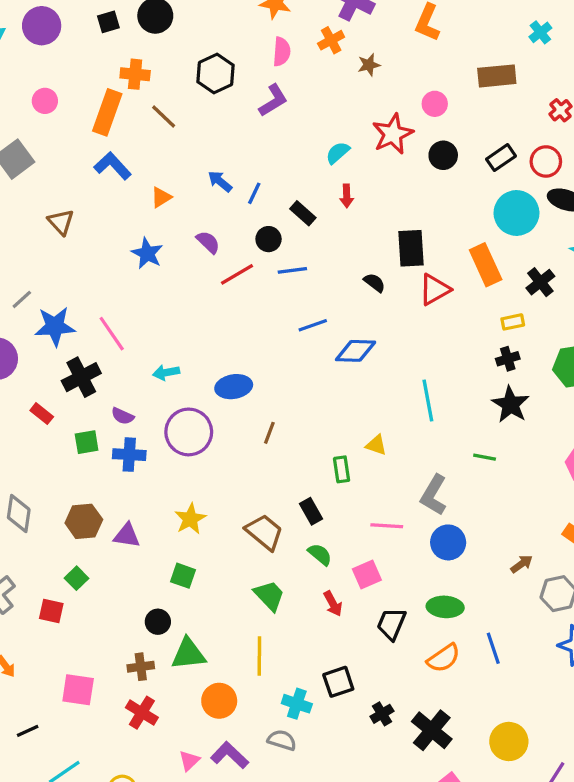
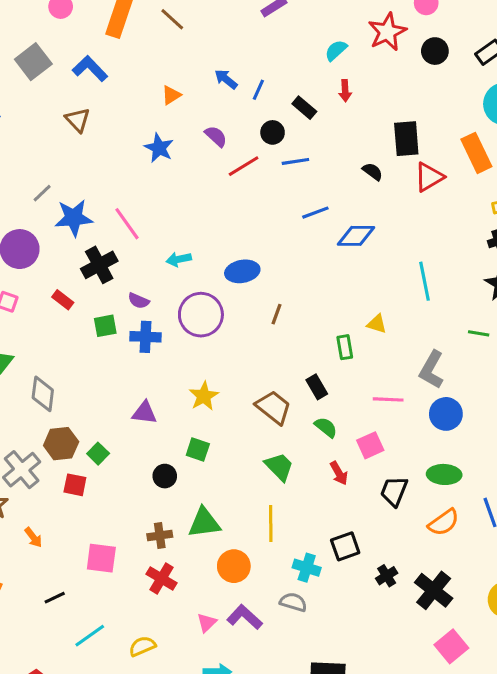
blue L-shape: (113, 166) -> (90, 69), moved
brown hexagon: (84, 521) -> (61, 444), moved
black circle: (158, 622) -> (165, 476), moved

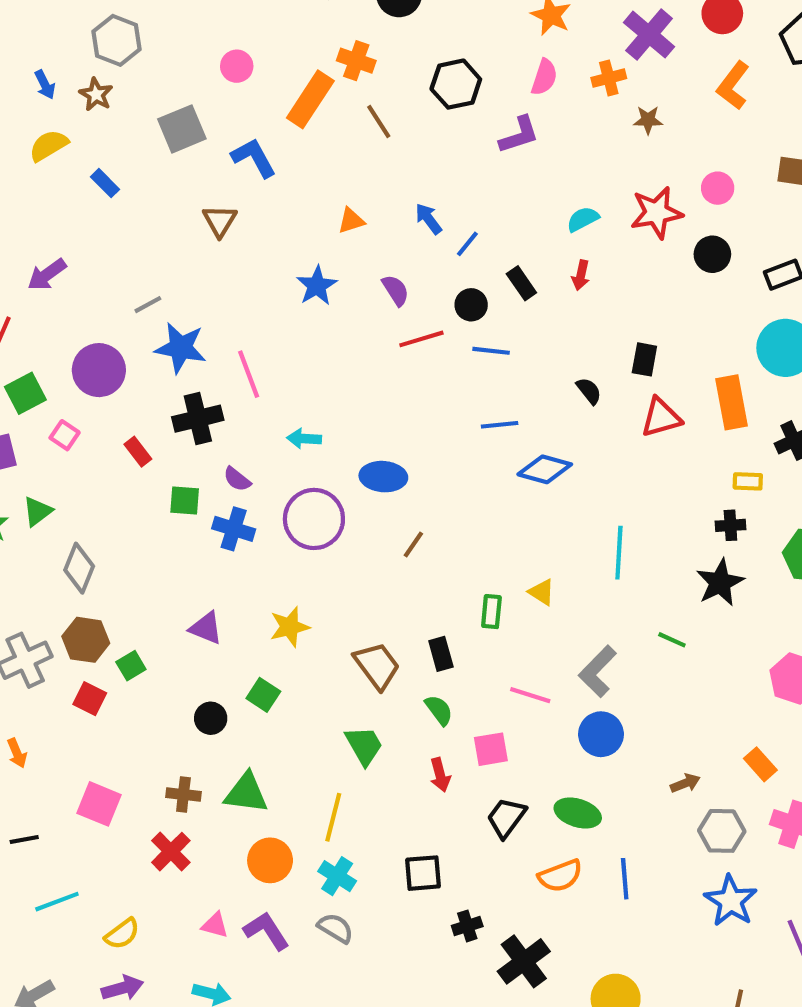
black rectangle: (406, 139) -> (644, 359), size x0.7
cyan cross: (307, 568) -> (337, 876), moved
pink triangle: (207, 623) -> (215, 925), turned 45
yellow semicircle: (142, 646) -> (122, 934), turned 152

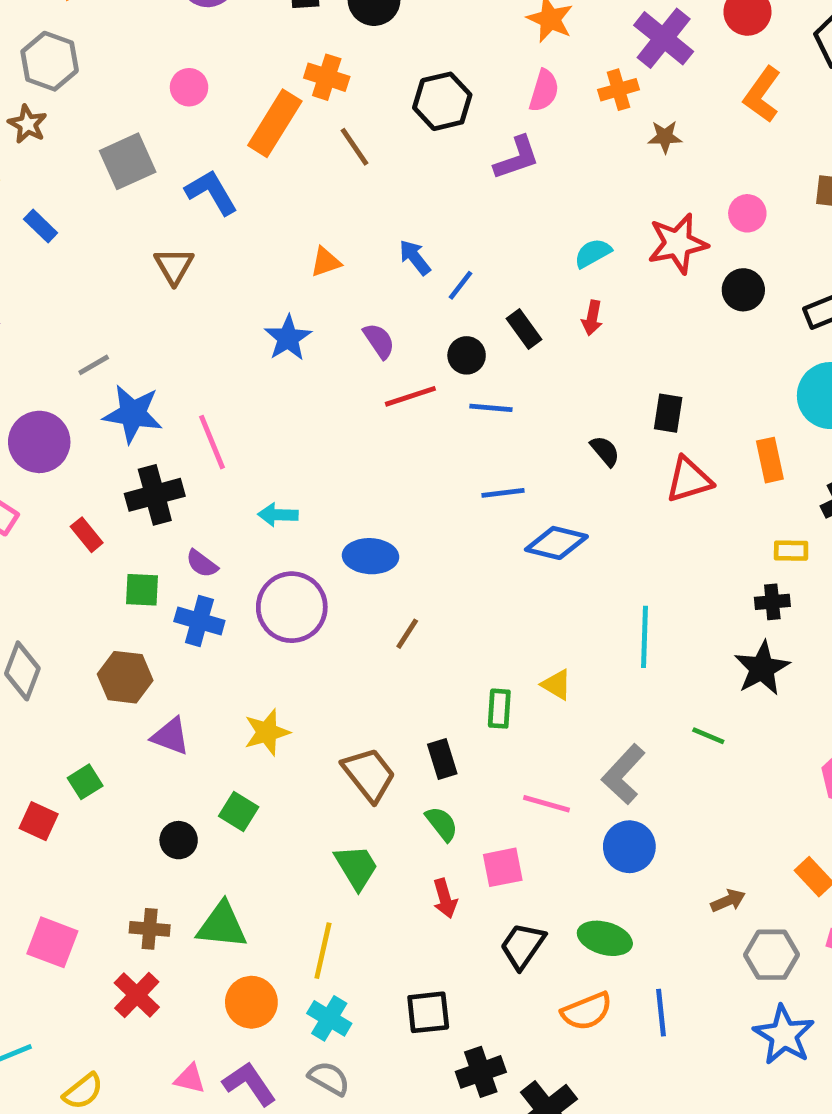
orange rectangle: (731, 402) -> (770, 460), size x0.7
brown hexagon: (86, 640) -> (125, 677), moved
black cross: (467, 926) -> (481, 1072), size x1.4

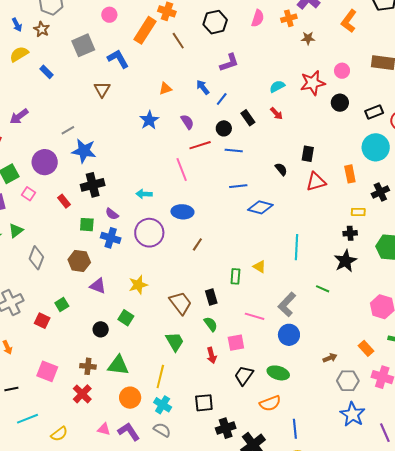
purple L-shape: (517, 158) -> (229, 63), moved
red arrow: (592, 318) -> (277, 114), turned -56
pink line: (212, 442) -> (182, 170), moved
blue line: (661, 1013) -> (295, 429), moved

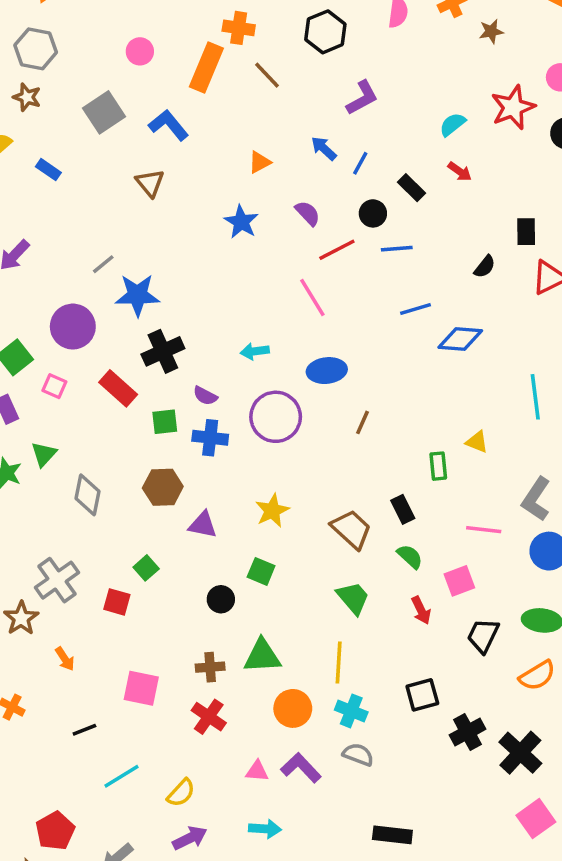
black semicircle: (281, 169) -> (485, 267), turned 88
red rectangle: (64, 201) -> (118, 388), size x1.5

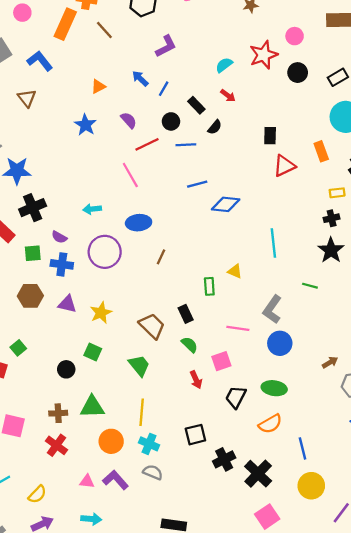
black semicircle: (485, 267) -> (215, 127), moved
purple triangle: (203, 525) -> (67, 304), moved
green trapezoid: (353, 598) -> (139, 366), moved

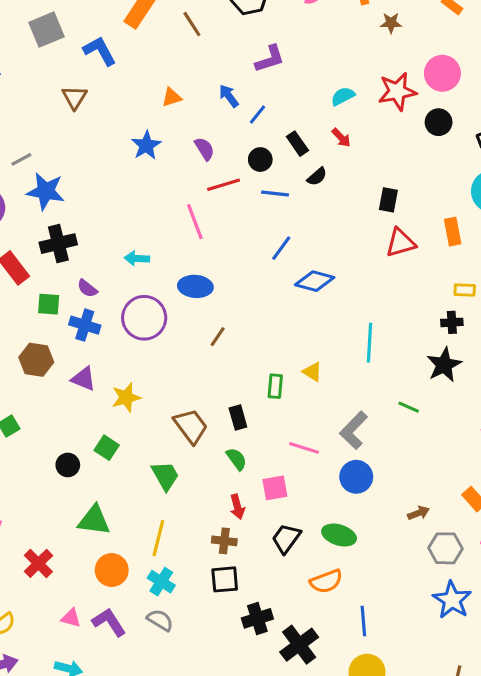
pink circle: (295, 36) -> (442, 73), size x1.5
blue line: (197, 184) -> (281, 248), turned -48
brown cross: (58, 413) -> (224, 541), moved

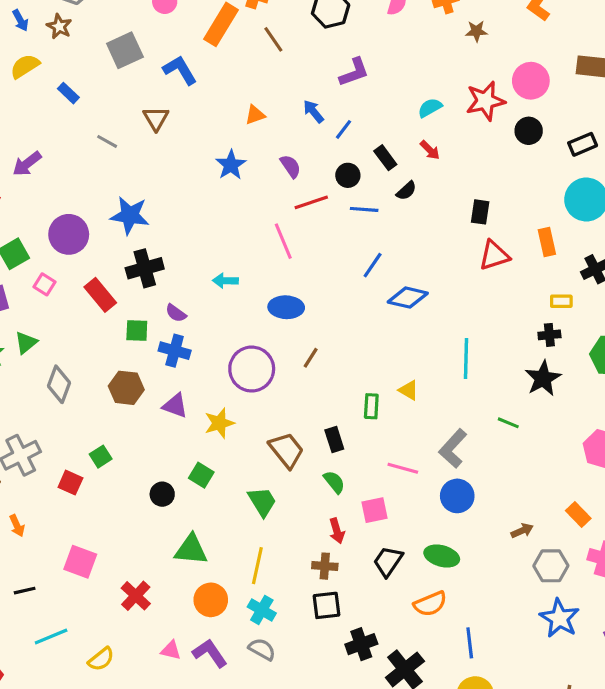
gray line: (21, 159) -> (107, 141), moved, turned 60
purple circle: (144, 318) -> (252, 369), moved

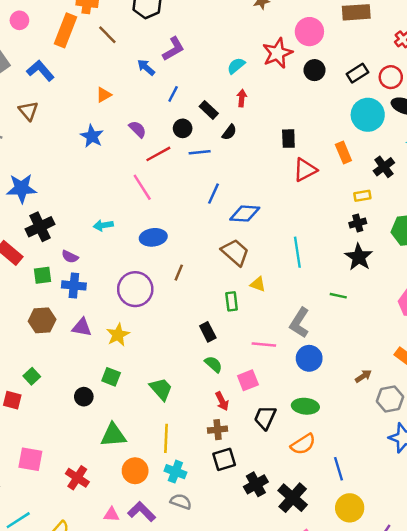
blue arrow: (313, 111) -> (146, 67), moved
red arrow: (430, 150) -> (242, 98), turned -119
brown trapezoid: (286, 450) -> (235, 252), moved

